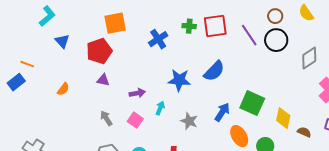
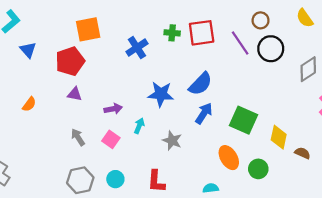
brown circle: (275, 16) -> (261, 20), moved
blue arrow: (222, 112) -> (204, 113), moved

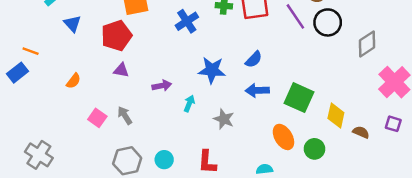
blue semicircle: (200, 84) -> (254, 59), size x0.7
blue arrow: (204, 113) -> (257, 90), turned -125
pink square: (111, 139) -> (97, 118), moved

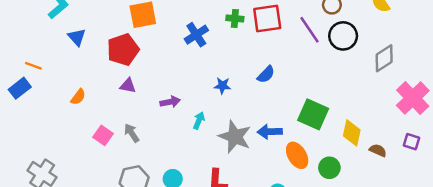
blue star: (212, 70) -> (222, 86), size x0.6
blue arrow: (257, 90) -> (270, 132), moved
gray star: (224, 119) -> (235, 137), size x1.5

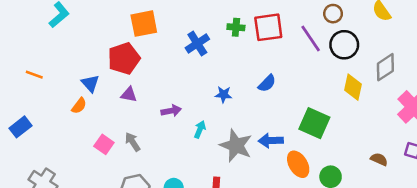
blue triangle: (77, 37) -> (90, 83), moved
blue rectangle: (20, 88) -> (21, 127), moved
yellow diamond: (352, 133) -> (353, 87), moved

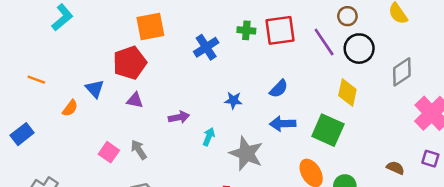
yellow diamond: (353, 87) -> (347, 93), moved
orange semicircle: (79, 106) -> (70, 108), moved
blue arrow: (271, 141) -> (283, 124), moved

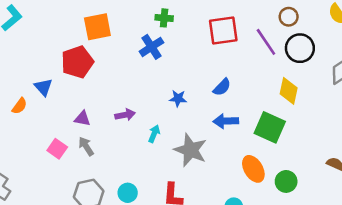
green cross: (246, 30) -> (164, 18), moved
purple triangle: (135, 100) -> (82, 119), moved

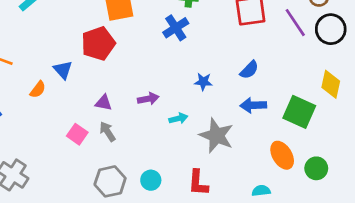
yellow diamond: (289, 91) -> (331, 84), moved
cyan arrow: (154, 134) -> (178, 118), turned 54

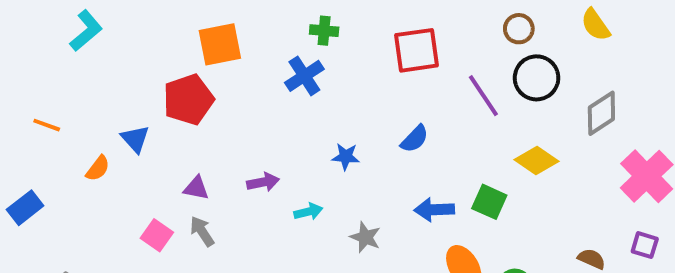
purple line: (295, 23) -> (483, 96), moved
yellow diamond: (331, 84) -> (537, 160), turned -68
blue arrow: (253, 105) -> (434, 210), moved
green square: (299, 112) -> (489, 202), size x0.7
gray star: (216, 136) -> (365, 237), size x0.6

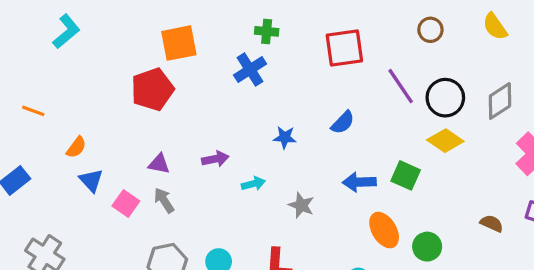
black circle: (537, 78) -> (445, 98), moved
blue triangle: (135, 139) -> (91, 180), moved

